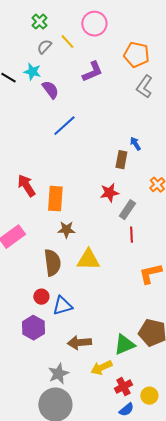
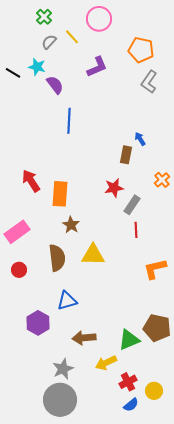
blue line: (64, 126) -> (69, 121), turned -45
brown star: (66, 230) -> (71, 225), turned 30
red circle: (41, 297) -> (19, 270), moved

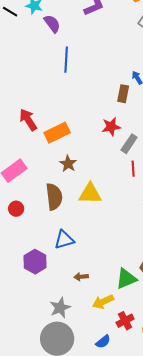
orange rectangle: (60, 194) -> (57, 133), turned 60
brown arrow: (84, 338) -> (81, 277), size x0.6
blue semicircle: (131, 405) -> (103, 342), moved

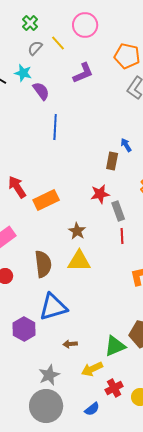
gray rectangle: (129, 144) -> (118, 211), turned -54
brown star: (68, 164) -> (77, 231), moved
blue triangle: (64, 240) -> (53, 307), size x1.4

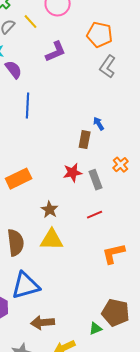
gray rectangle: (118, 211) -> (96, 180), moved
red line: (122, 236) -> (95, 215), turned 70
brown arrow: (70, 344) -> (43, 323), size x1.6
green triangle: (115, 346) -> (96, 329), moved, size x0.6

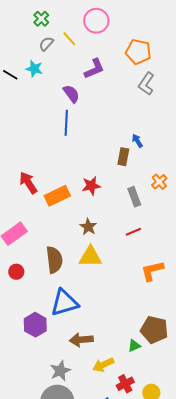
purple semicircle: (14, 70) -> (71, 94), moved
red star: (73, 173) -> (91, 186), moved

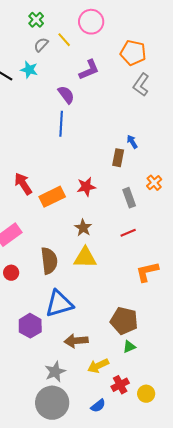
brown pentagon: (154, 330) -> (124, 321), moved

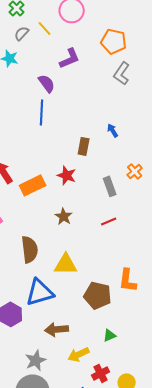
brown rectangle: (118, 158) -> (84, 146), moved
red star: (86, 187) -> (67, 175), turned 30
yellow triangle: (85, 258) -> (66, 264), moved
orange L-shape: (147, 272) -> (128, 280), moved, turned -70
brown pentagon: (124, 321) -> (98, 295), moved

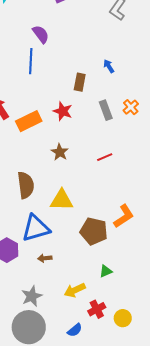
purple semicircle: (47, 83) -> (41, 34), moved
blue line: (42, 112) -> (31, 61), moved
gray rectangle: (110, 186) -> (106, 110), moved
orange L-shape: (128, 280) -> (124, 216), turned -130
brown arrow: (57, 329) -> (45, 258), moved, size x0.6

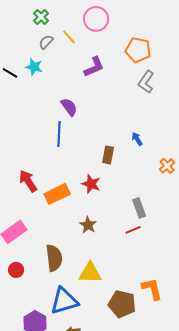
orange cross: (131, 107) -> (167, 166), moved
gray rectangle: (106, 110) -> (139, 208), moved
orange L-shape: (124, 216) -> (152, 289), turned -70

